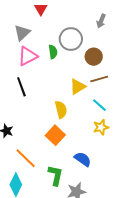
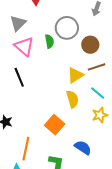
pink triangle: (28, 56) -> (24, 46), turned -50
yellow semicircle: (61, 110) -> (72, 99), moved
orange line: (26, 158) -> (26, 149), turned 60

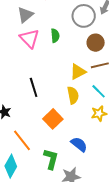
gray circle: (67, 28) -> (84, 16), moved
black line: (19, 77) -> (34, 87), moved
orange line: (26, 149) -> (22, 140), turned -55

